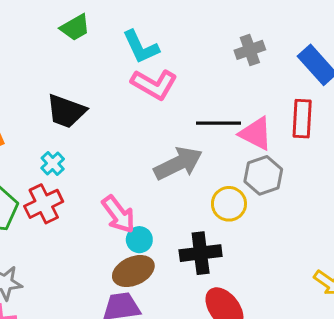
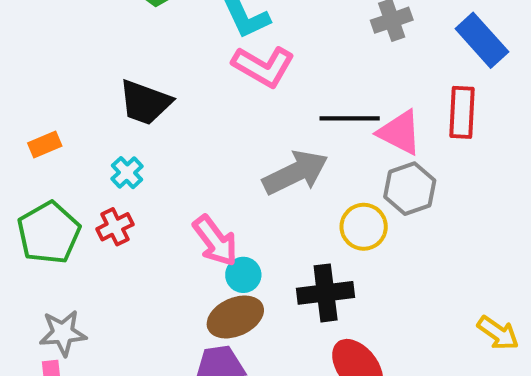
red cross: (44, 204) -> (115, 227), size x0.7

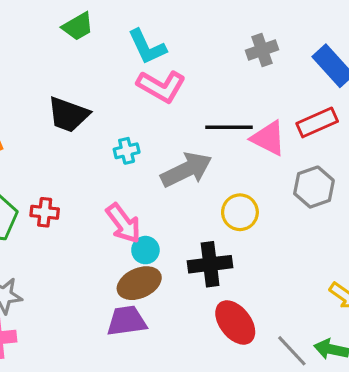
red rectangle: (462, 112) -> (317, 122), turned 63
cyan cross: (127, 173) -> (127, 151), moved, turned 30
gray hexagon: (410, 189) -> (314, 187), moved
red cross: (115, 227) -> (45, 212), turned 32

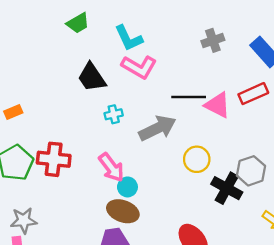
black trapezoid: (68, 115) -> (92, 77), moved, turned 36
gray hexagon: (314, 187) -> (251, 171), moved
red cross: (45, 212) -> (54, 159), size x1.6
black cross: (210, 264) -> (227, 188), moved, turned 36
brown ellipse: (139, 283) -> (123, 211), turned 44

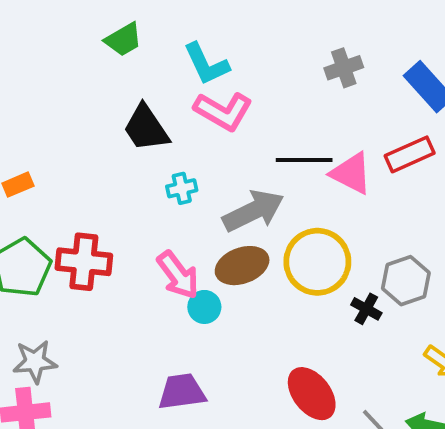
yellow circle: (197, 159) -> (317, 262), size x1.5
black cross: (227, 188) -> (366, 309), size x0.6
brown ellipse: (123, 211) -> (242, 266), moved, turned -40

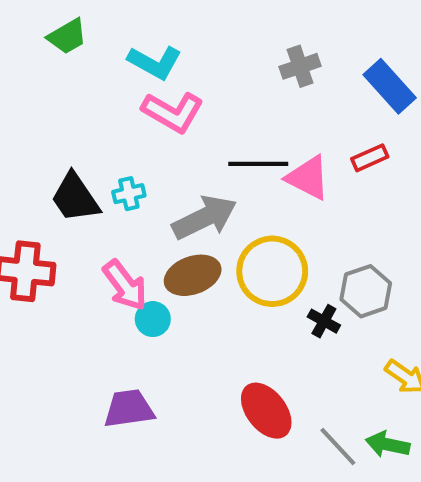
cyan L-shape: (206, 64) -> (155, 62), turned -36
black trapezoid: (146, 128) -> (75, 198), moved
red rectangle: (410, 154) -> (370, 158), size x0.7

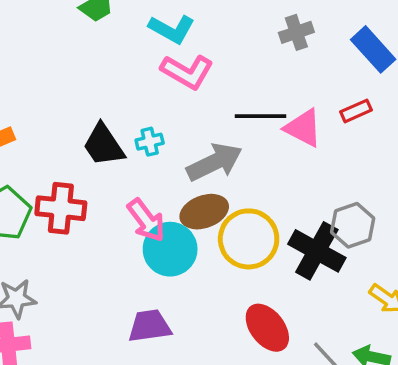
yellow circle: (272, 271) -> (249, 239), moved
cyan circle: (153, 319) -> (170, 249), size x1.8
black cross: (324, 321) -> (317, 251), size x2.0

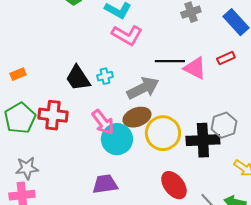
black cross: (317, 251) -> (203, 140), turned -32

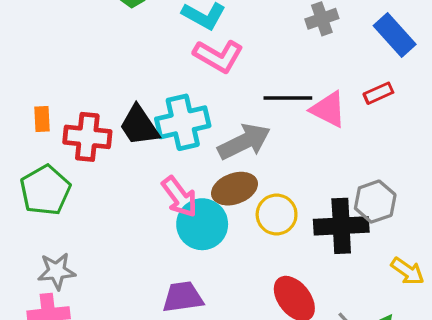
orange rectangle: (18, 74) -> (42, 119), turned -70
cyan cross: (105, 76) -> (183, 122), size x2.0
red cross: (53, 115) -> (87, 137), moved
yellow circle: (163, 133) -> (277, 215), size x0.7

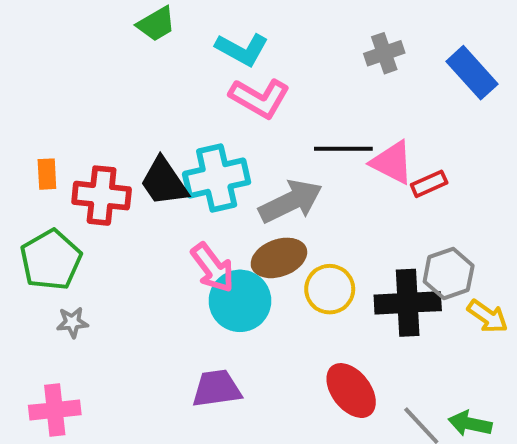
red rectangle: (378, 93) -> (429, 184), moved
gray star: (57, 271) -> (72, 322), moved, size x0.7
yellow arrow: (408, 271) -> (488, 316), moved

